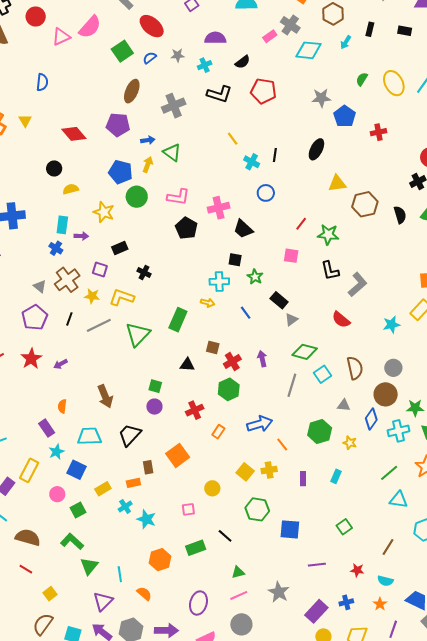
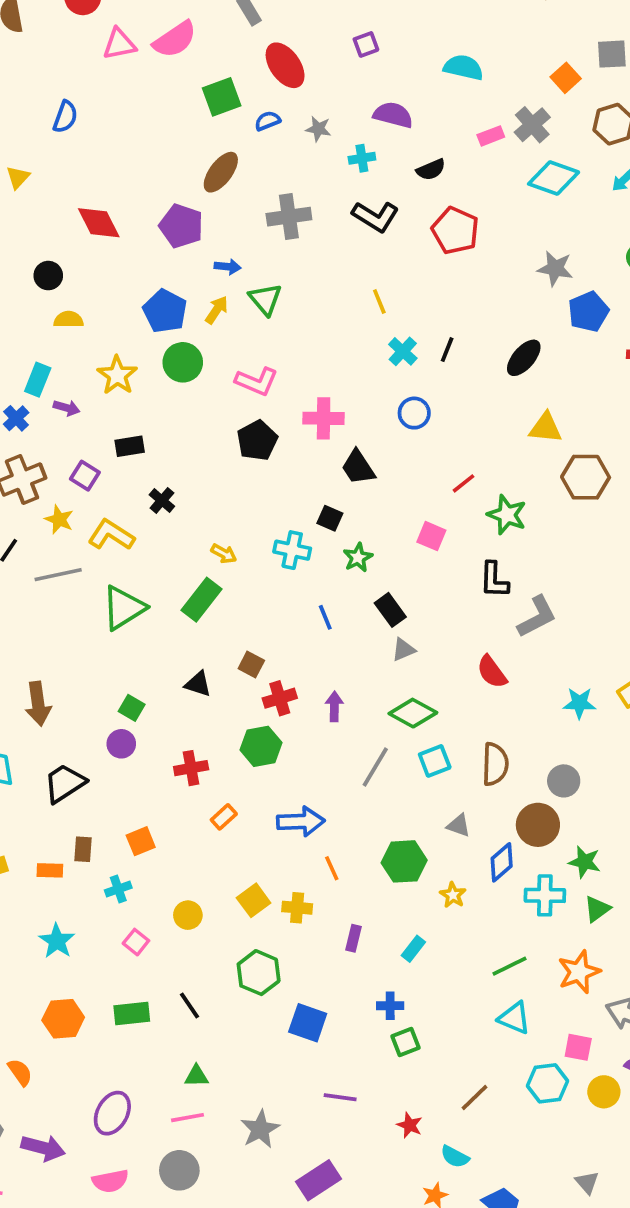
yellow arrow: (208, 303) -> (224, 554), moved
orange square: (178, 455) -> (141, 841), size x0.7
cyan cross: (125, 506) -> (118, 889), moved
pink square: (188, 509) -> (136, 942), turned 32
blue cross: (346, 602) -> (390, 1006), moved

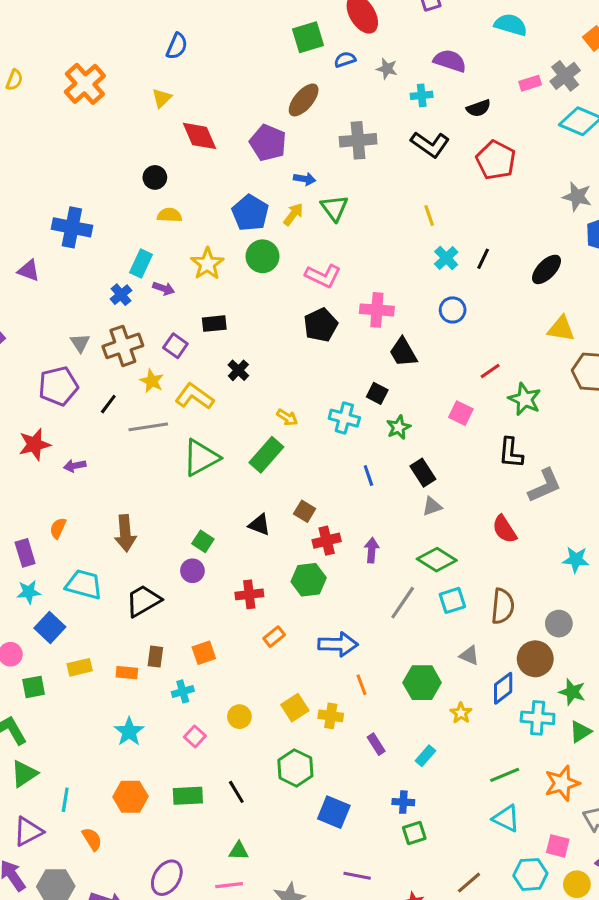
yellow triangle: (18, 177) -> (162, 98), moved
purple rectangle: (353, 938) -> (376, 744), turned -50

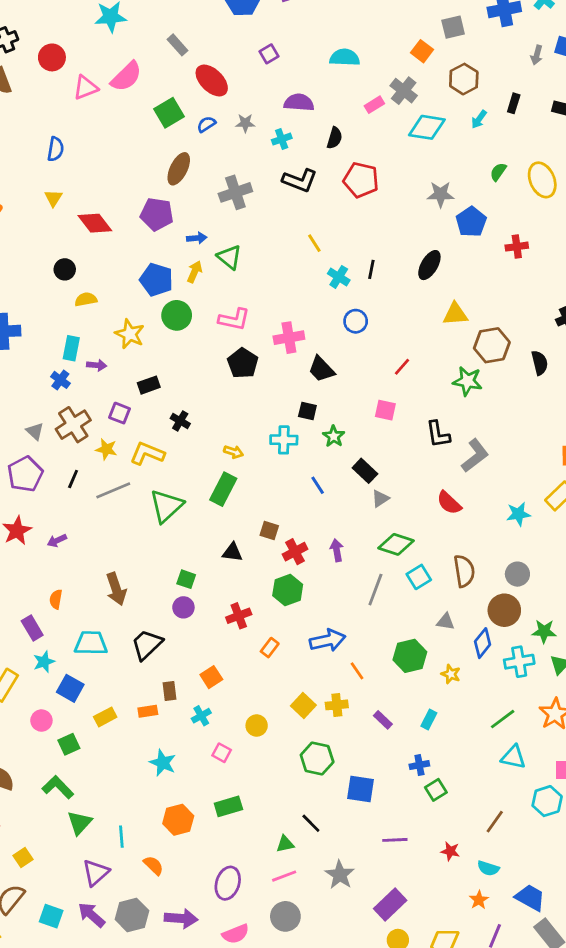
black semicircle: (479, 108) -> (335, 138), turned -40
green star: (525, 399) -> (468, 381), moved
black line: (236, 792) -> (311, 823), moved

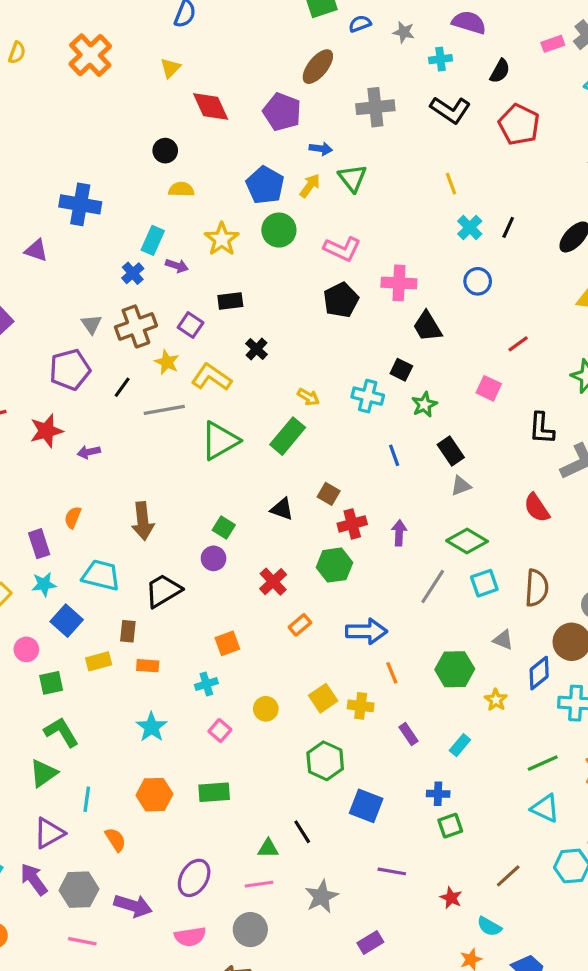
red cross: (239, 616) -> (273, 582), turned -35
brown rectangle: (170, 691) -> (128, 631), moved
green L-shape: (58, 787) -> (61, 732), moved
purple rectangle: (390, 905) -> (370, 942), size x0.7

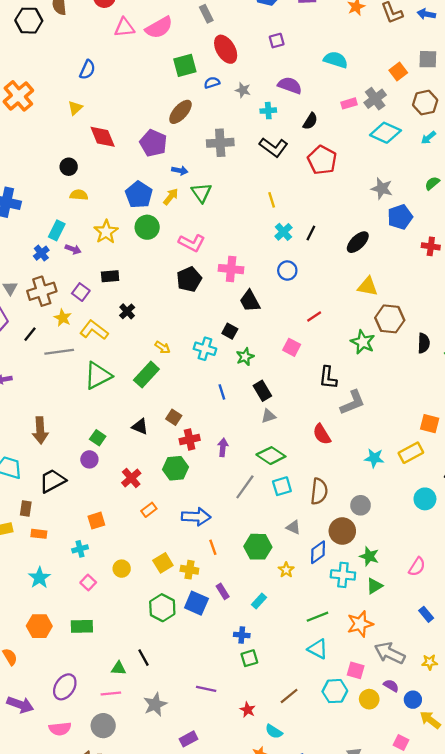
blue square: (366, 806) -> (196, 603), moved

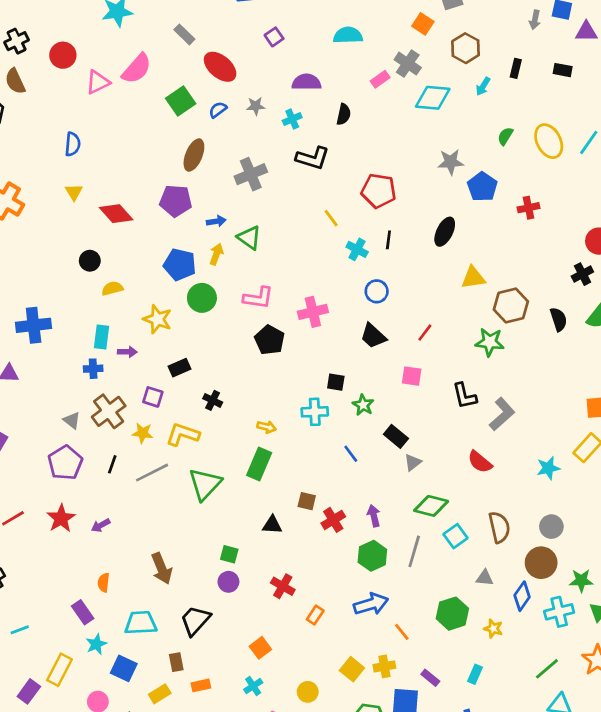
red pentagon: (322, 160) -> (379, 191), moved
blue cross: (41, 253) -> (93, 369), turned -35
black trapezoid: (250, 301) -> (373, 336), moved
green hexagon: (175, 468) -> (372, 556), moved

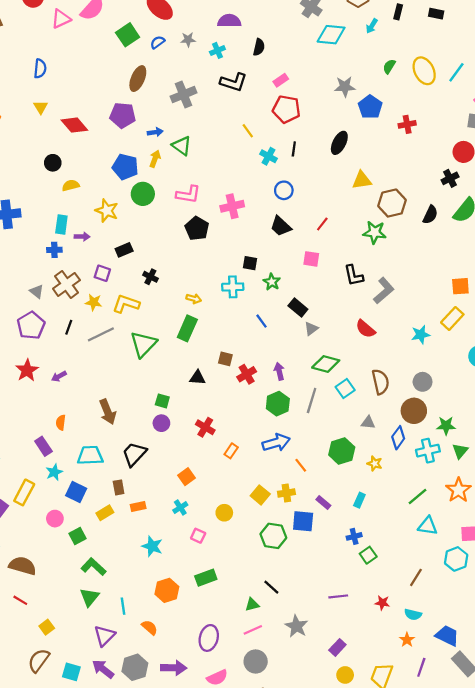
pink rectangle: (380, 79) -> (281, 80), moved
black semicircle: (559, 319) -> (430, 215), turned 42

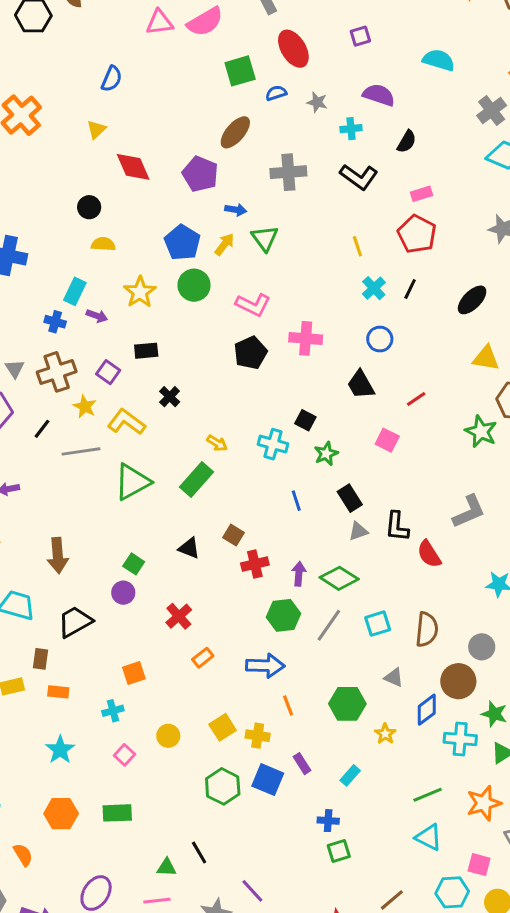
black L-shape: (354, 275) -> (397, 526), moved
green diamond: (326, 364) -> (339, 578), moved
purple line: (338, 596) -> (252, 891), moved, turned 36

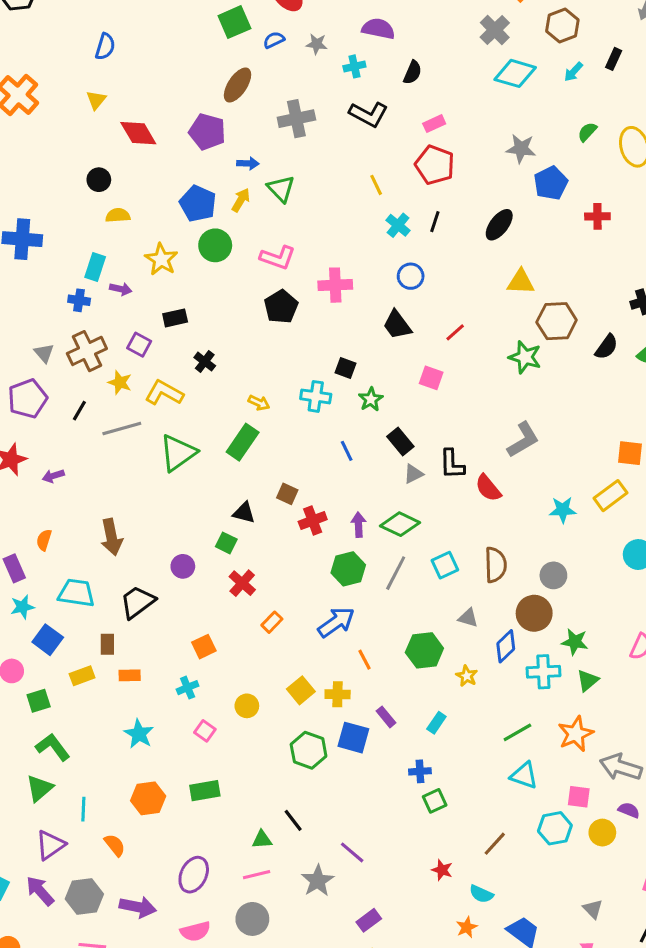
green square: (134, 564) -> (226, 543), moved
blue arrow: (265, 666) -> (336, 622), turned -30

